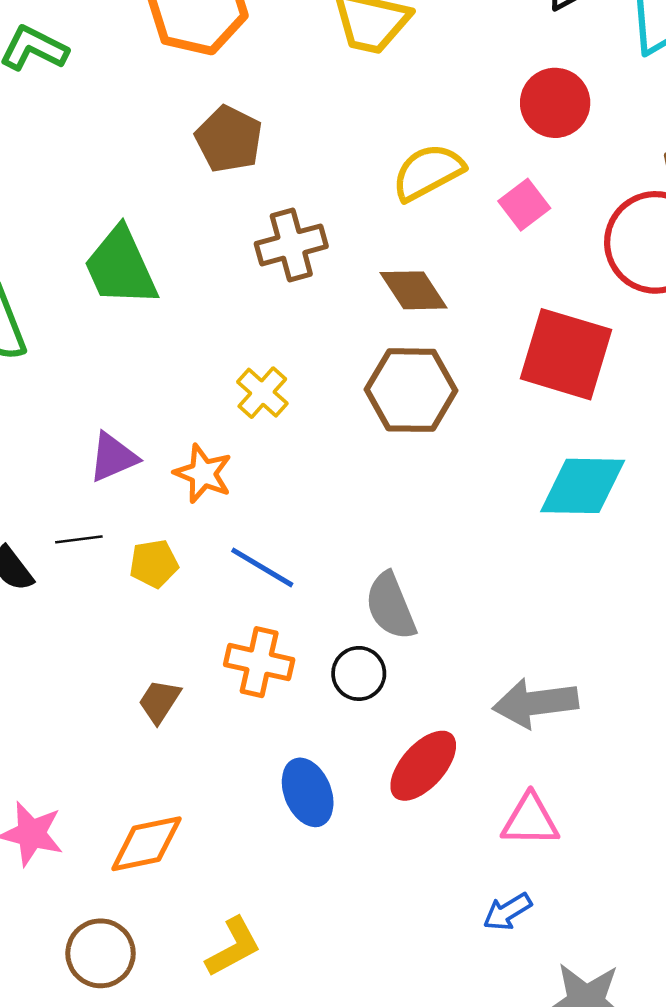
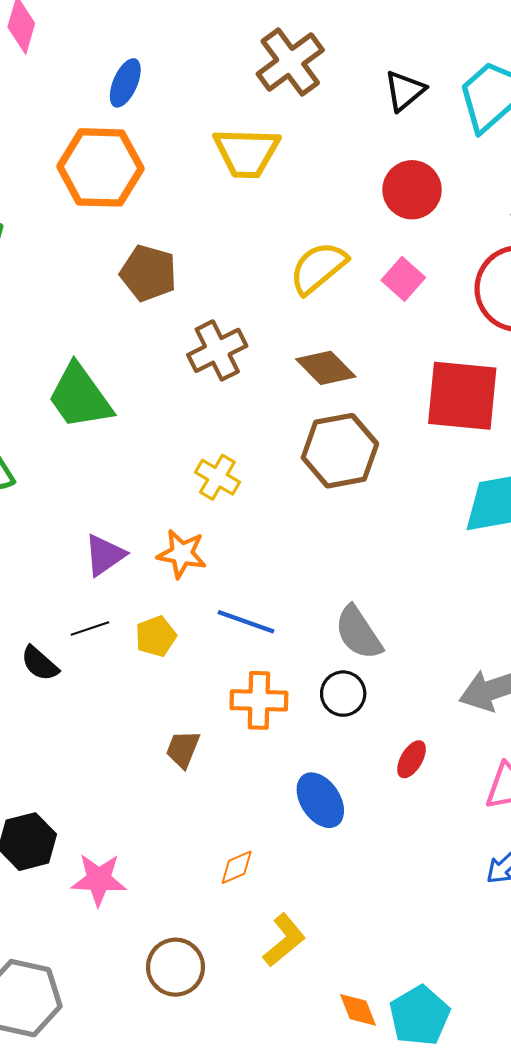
red ellipse: (423, 766) -> (412, 759), size x0.6
orange diamond: (146, 844) -> (237, 867), moved, size x0.6

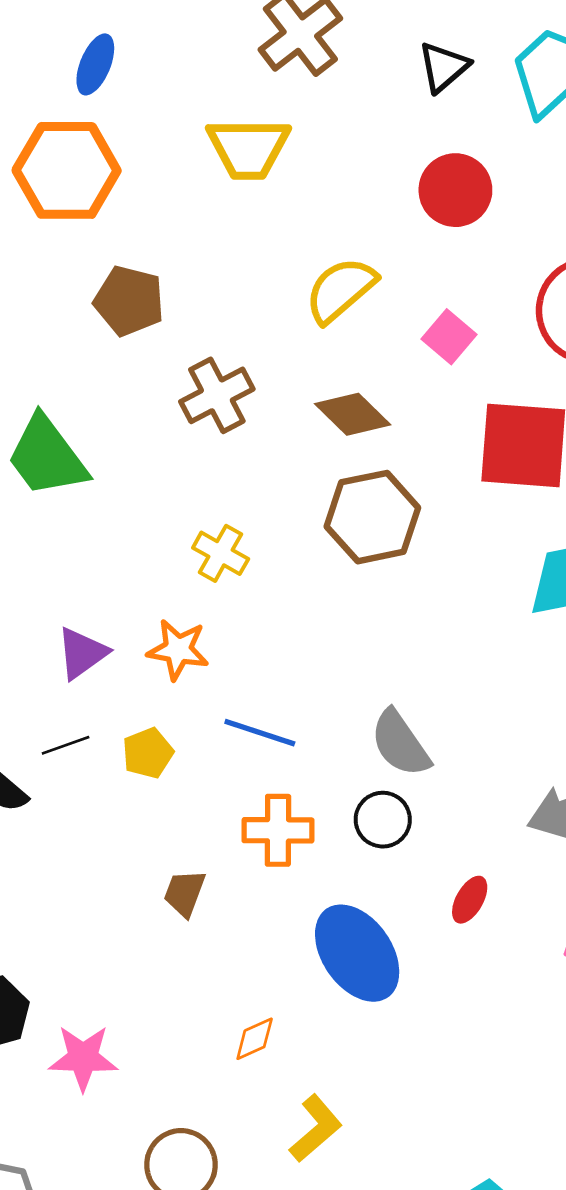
pink square: (403, 279) -> (449, 337), moved
blue ellipse: (320, 800) -> (357, 953), size x1.4

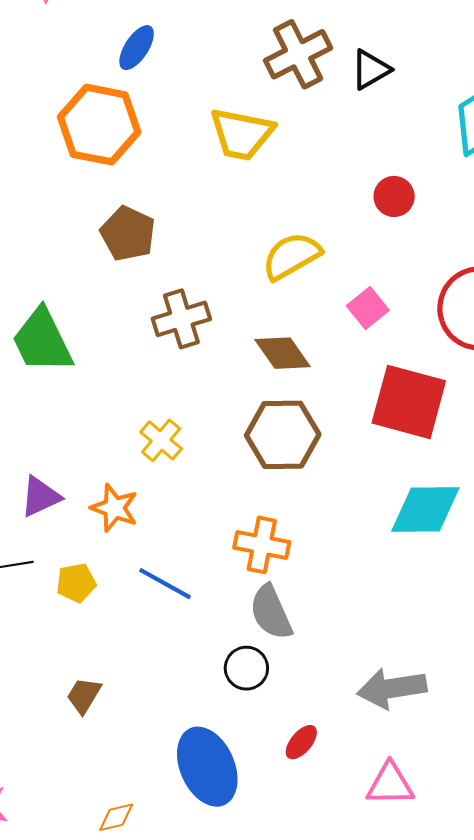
black triangle: (443, 67) -> (371, 69), moved
red circle: (455, 190) -> (394, 196), size x0.7
orange cross: (278, 830) -> (262, 545), moved

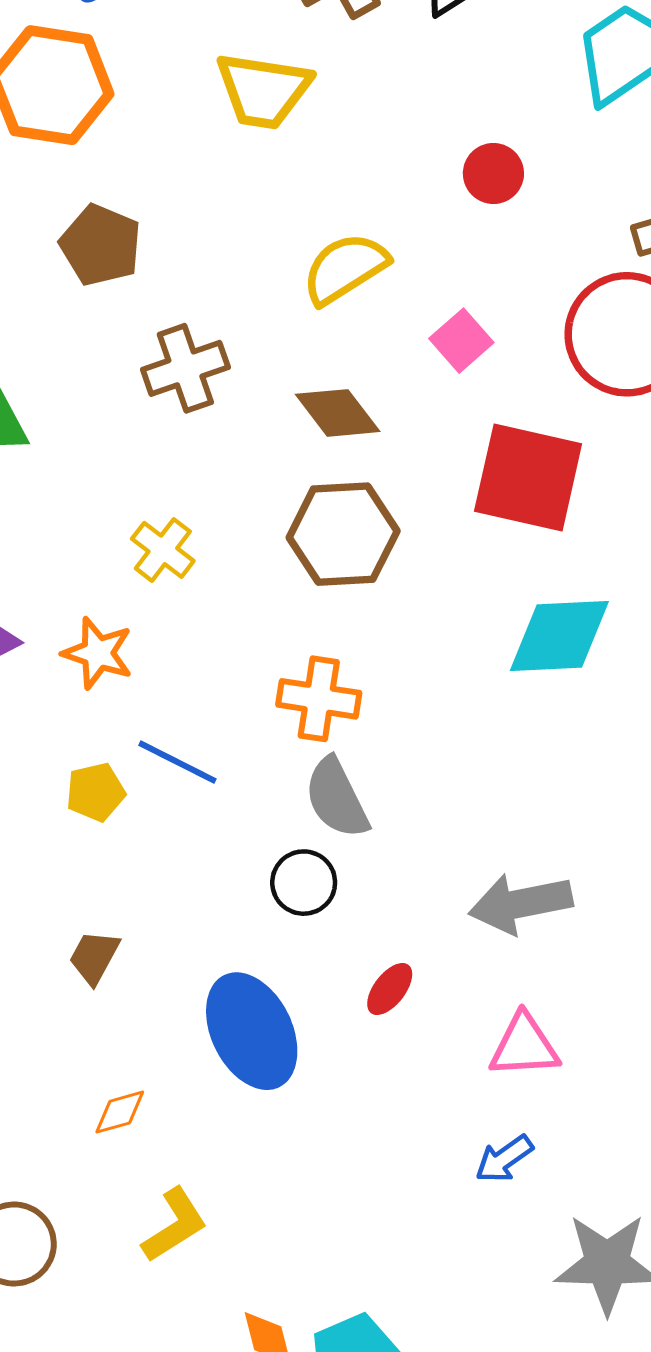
yellow pentagon: (76, 583) -> (96, 792), moved
brown trapezoid: (84, 695) -> (94, 957), moved

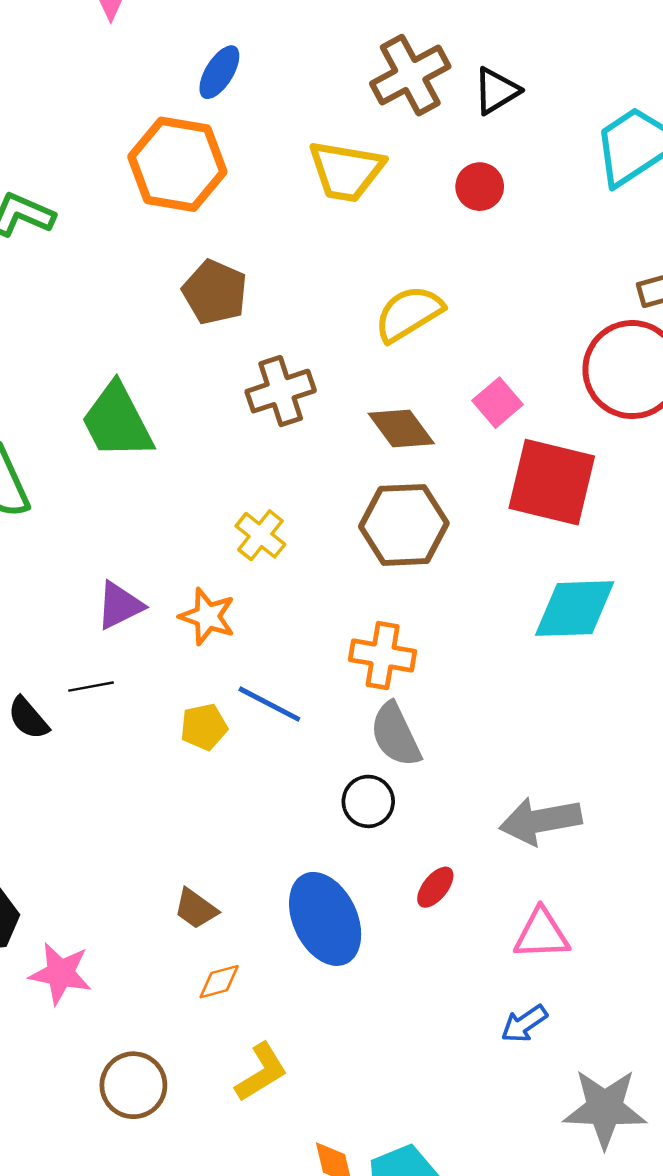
red circle: (493, 173) -> (480, 187), moved
pink square: (461, 341) -> (497, 403), moved
brown trapezoid: (94, 957) -> (196, 909), moved, turned -84

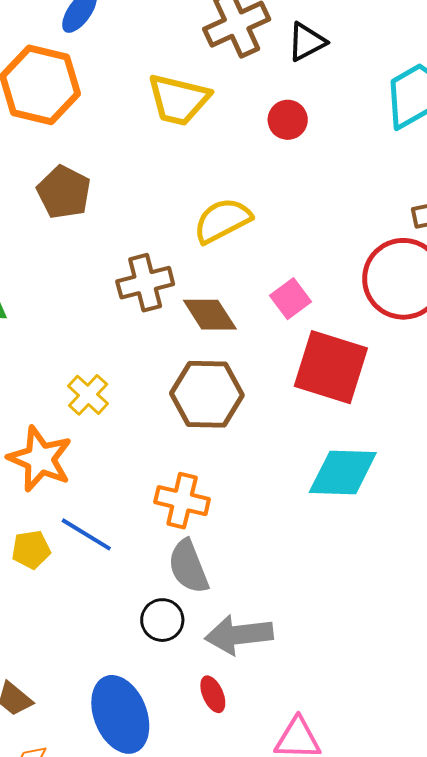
brown cross: (281, 391) -> (145, 283), moved
orange star: (207, 616) -> (40, 459), size x1.4
gray arrow: (540, 821) -> (239, 635), moved
red ellipse: (435, 887) -> (213, 694), turned -66

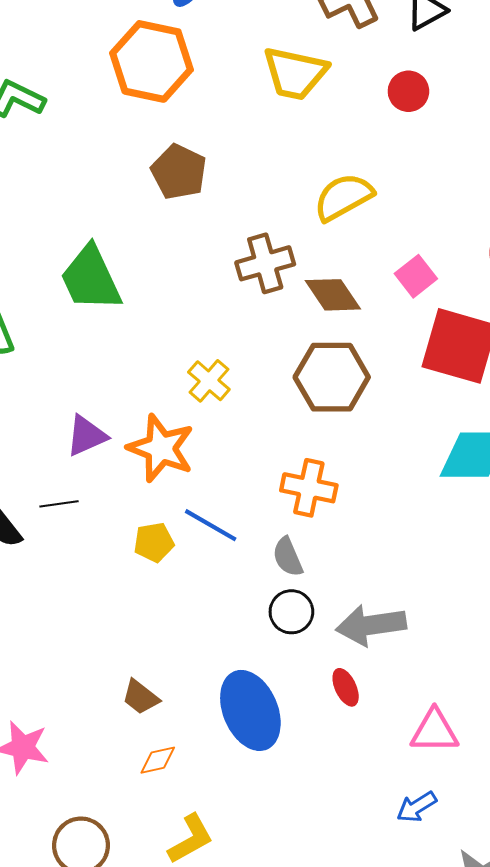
gray semicircle: (188, 567) -> (288, 557), moved, size x0.7

